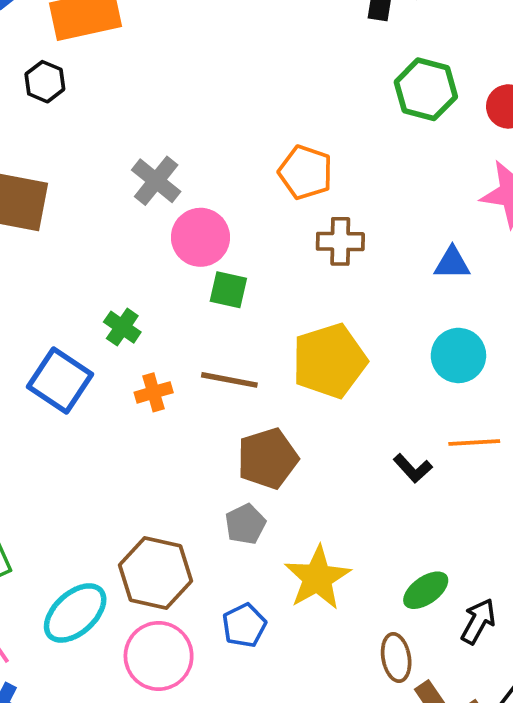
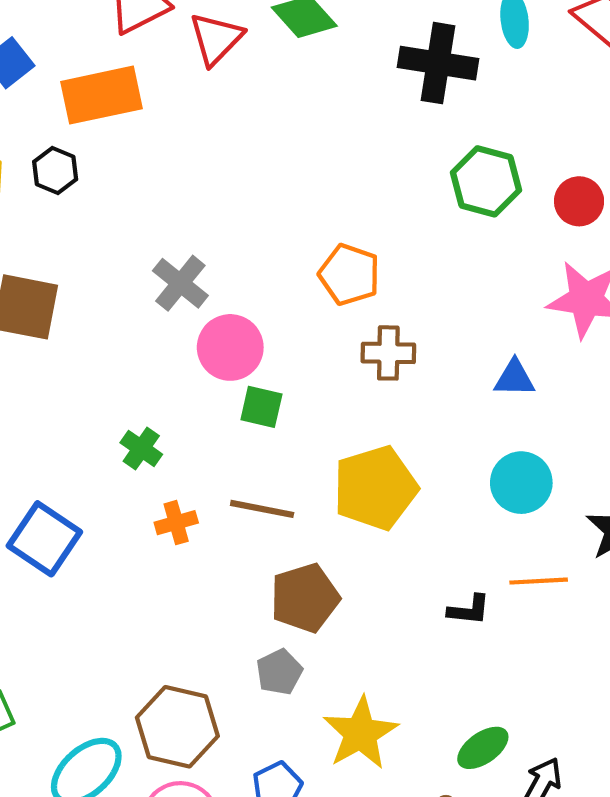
blue square: (60, 380) -> (44, 539), moved
black L-shape: (413, 468) -> (469, 610), turned -42

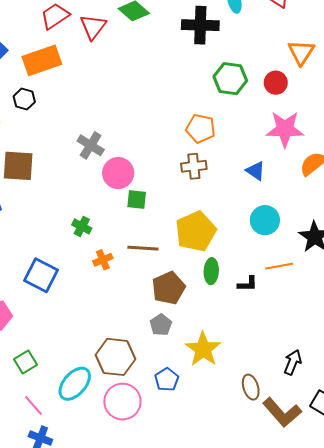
orange pentagon: (349, 275) -> (201, 129), moved
blue triangle: (515, 378) -> (256, 171), turned 40
green ellipse: (483, 748) -> (211, 271), moved, turned -45

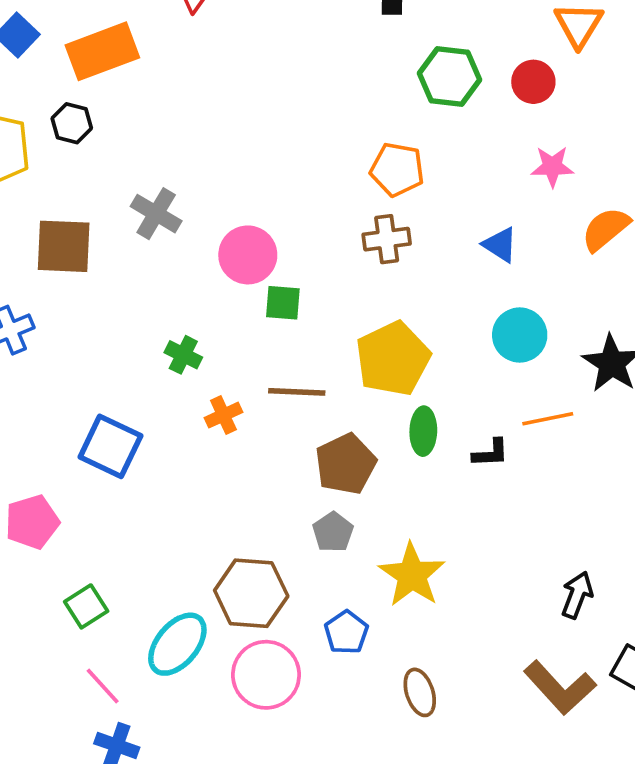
pink star: (285, 129) -> (552, 167), size x0.6
gray cross: (91, 145) -> (156, 214), moved
brown ellipse: (251, 387) -> (420, 692), moved

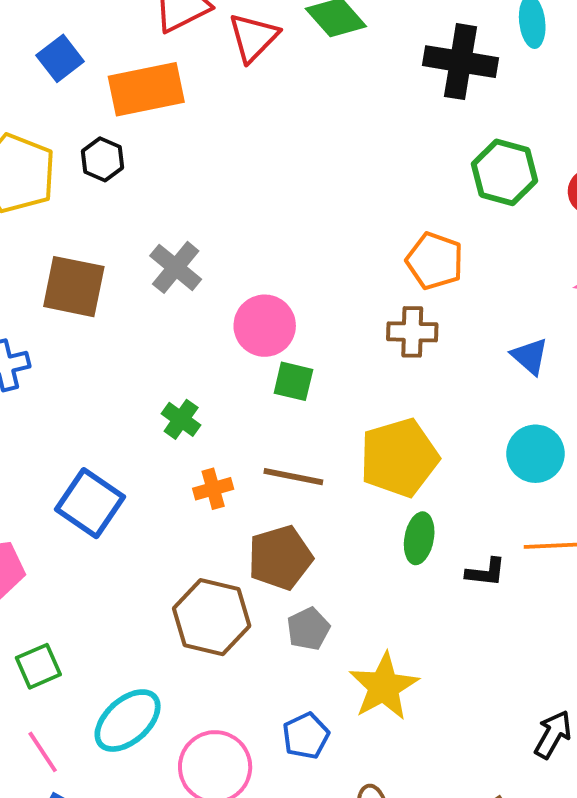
brown pentagon: (346, 464) -> (280, 558), moved
brown hexagon: (251, 593) -> (212, 617), moved

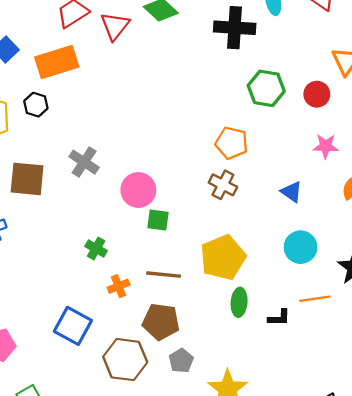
brown cross: (412, 332) -> (223, 185), turned 32
blue square: (90, 503) -> (73, 326), moved
brown pentagon: (280, 558) -> (161, 322), turned 30

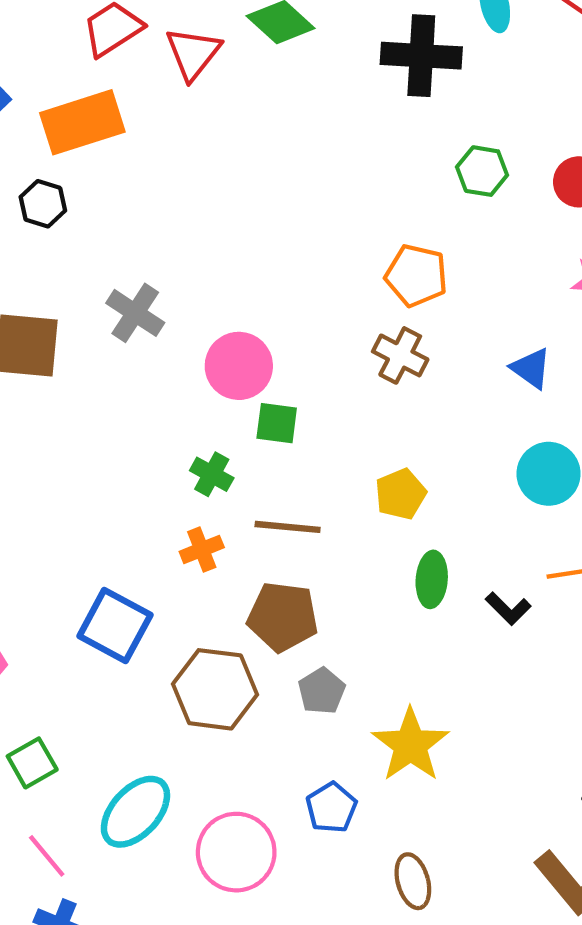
green hexagon: (266, 88) -> (482, 171), size x0.7
green cross: (96, 248) -> (212, 474), moved
yellow pentagon: (223, 257) -> (401, 494), size x0.6
black L-shape: (279, 318) -> (508, 609), turned 45

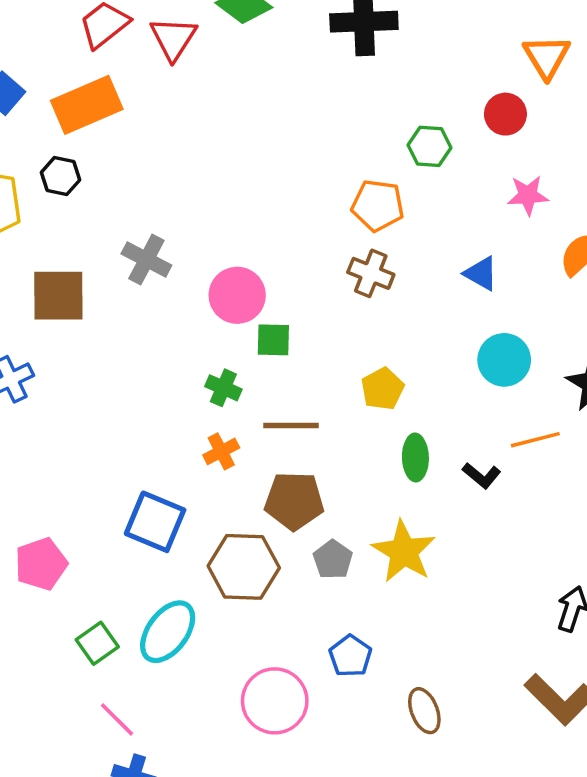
green hexagon: (482, 171) -> (429, 146), moved
yellow star: (410, 745) -> (404, 552), moved
cyan ellipse: (135, 812) -> (168, 632), moved

